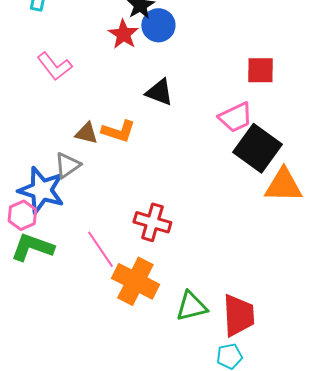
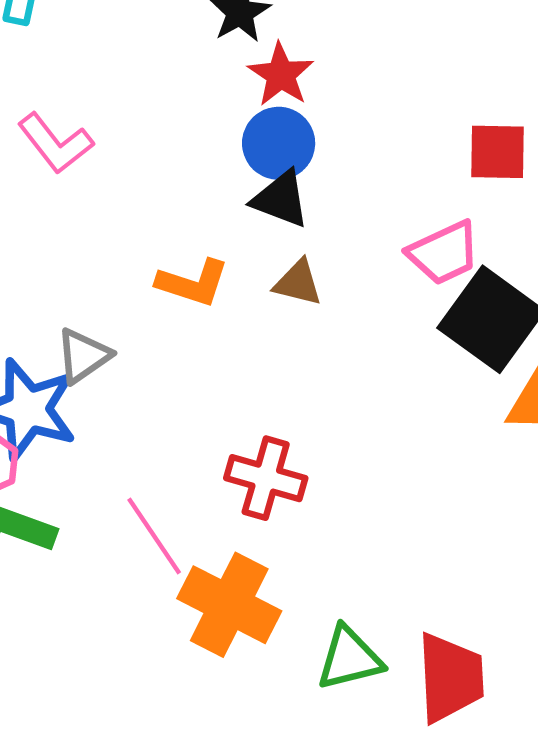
blue circle: (158, 25) -> (279, 143), moved
red star: (123, 34) -> (281, 75), moved
brown triangle: (86, 133) -> (298, 283), moved

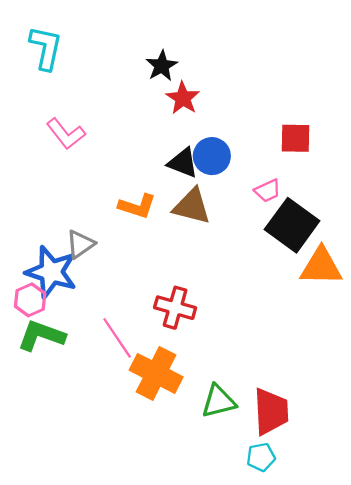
blue circle: (279, 143) -> (212, 156), moved
pink trapezoid: (444, 253) -> (268, 191), size x0.7
brown triangle: (298, 283) -> (192, 206), size x1.5

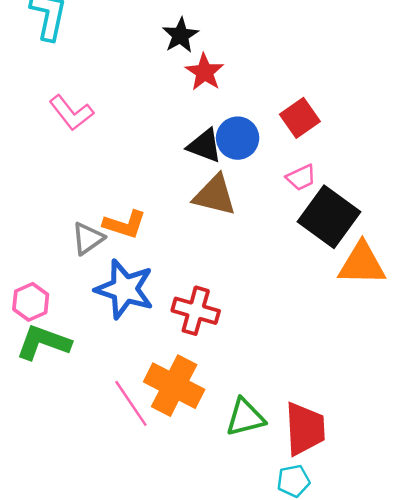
red square: (295, 138) -> (300, 118), moved, turned -36
orange L-shape: (137, 206) -> (125, 224), moved
blue star: (51, 272) -> (125, 289), moved
pink line: (117, 338) -> (131, 403), moved

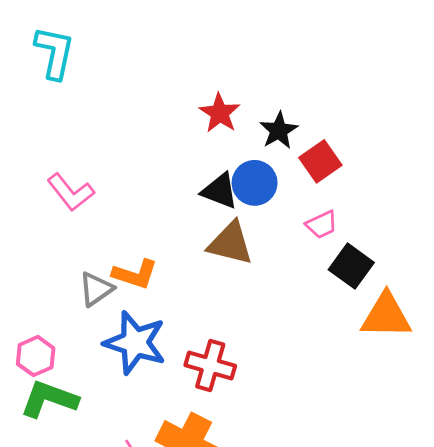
black star: (180, 35) -> (279, 130), moved
pink L-shape: (71, 113) -> (71, 192), moved
black square: (329, 217) -> (351, 266), size x0.7

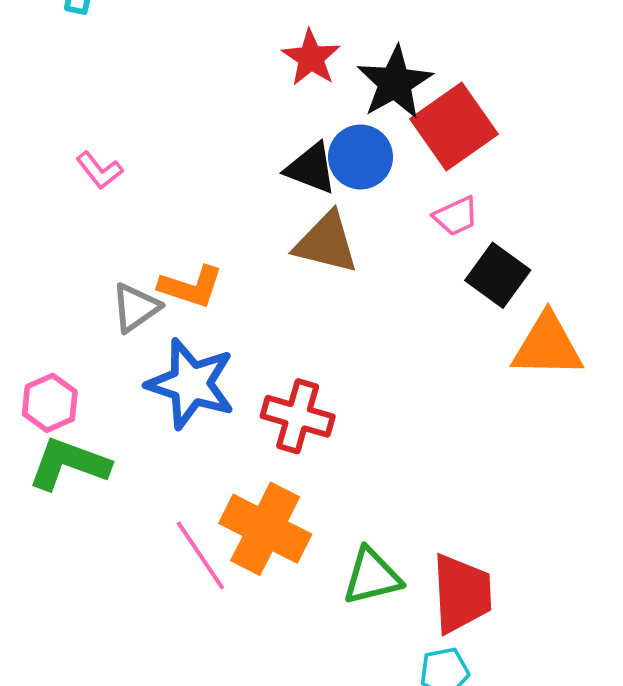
black star: (279, 130) -> (395, 83), size x1.4
red square: (320, 161) -> (454, 126), size x1.4
pink L-shape: (71, 192) -> (99, 170), size x0.7

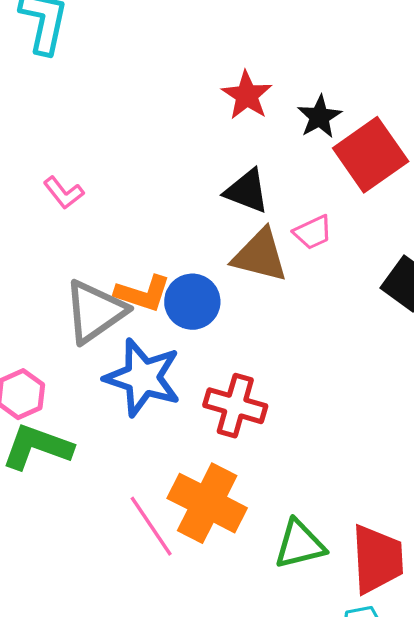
black star: (395, 83) -> (319, 117), size x0.7
blue circle: (361, 157) -> (192, 302), moved
pink trapezoid: (456, 216) -> (313, 232), moved
gray triangle: (136, 308) -> (95, 312), size x1.5

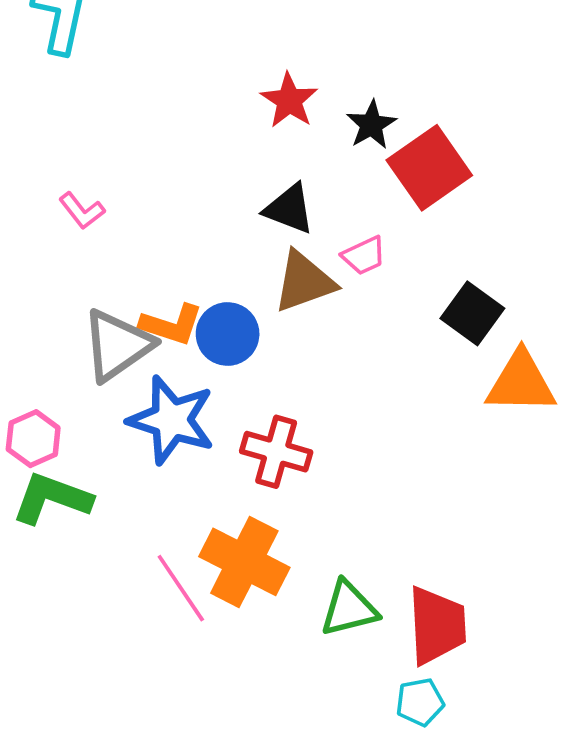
brown triangle: (260, 255) -> (304, 282), turned -34

